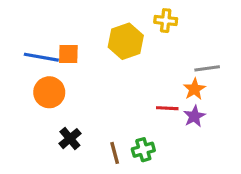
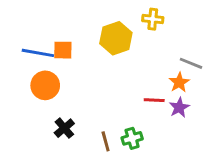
gray line: (207, 68) -> (191, 63), turned 30

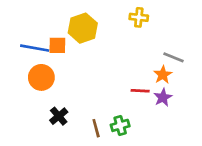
yellow hexagon: (116, 38) -> (83, 28), moved

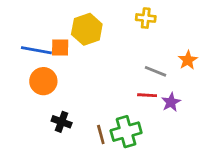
gray line: (174, 57) -> (156, 71), moved
orange star: (163, 75) -> (188, 60), moved
black cross: (59, 116) -> (62, 122), turned -30
green cross: (120, 125) -> (126, 132), size x1.5

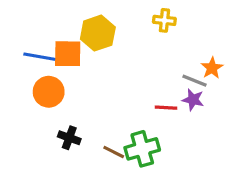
orange square: (60, 47) -> (68, 54), size x1.4
gray line: (156, 71) -> (195, 81), moved
purple star: (171, 102) -> (193, 100), moved, turned -30
brown line: (101, 134) -> (114, 152), turned -48

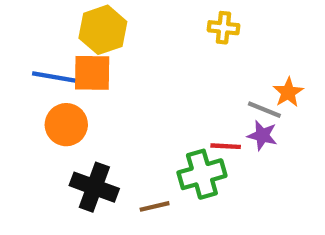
yellow hexagon: (98, 33) -> (103, 30), moved
black cross: (69, 138) -> (94, 187), size x1.5
green cross: (142, 149) -> (202, 174), moved
brown line: (114, 152) -> (155, 206), turned -40

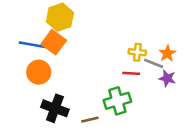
yellow cross: (223, 28) -> (137, 52), moved
orange square: (92, 73) -> (54, 42), turned 35
purple star: (262, 135) -> (167, 78), moved
red line: (226, 146) -> (131, 73), moved

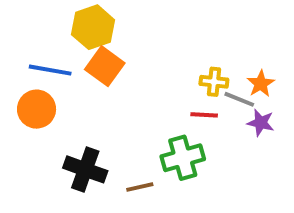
orange square: (54, 42) -> (105, 66), moved
orange circle: (39, 72) -> (37, 109), moved

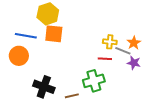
orange square: (105, 66) -> (54, 34), turned -30

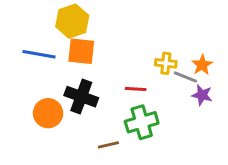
orange circle: (19, 56) -> (48, 113), moved
red line: (105, 59) -> (136, 89), moved
black cross: (44, 87) -> (81, 97), moved

